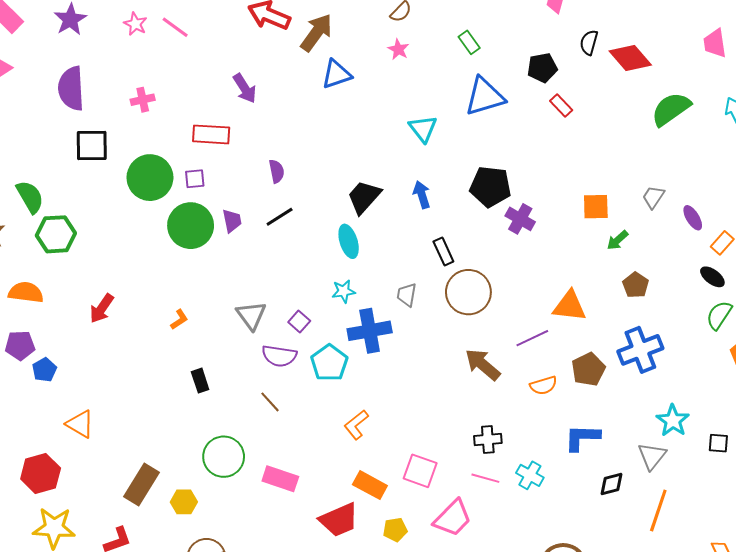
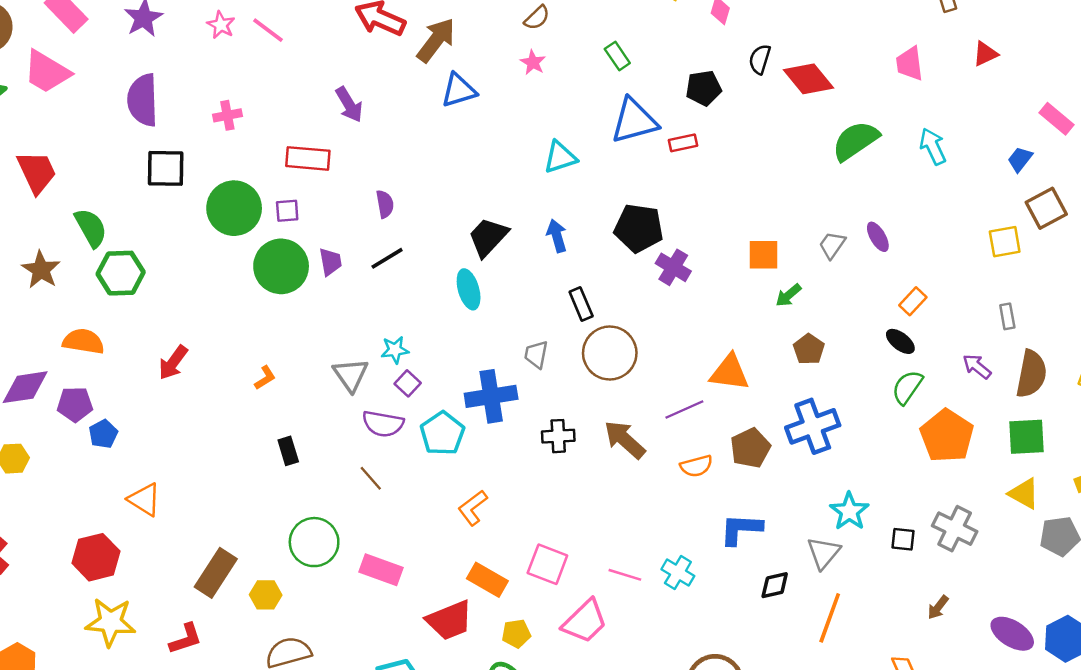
red rectangle: (561, 106) -> (683, 143), moved, turned -60
cyan triangle: (423, 129) -> (560, 157), turned 48
purple ellipse: (693, 218) -> (878, 237), moved
cyan star: (344, 291) -> (395, 350), moved
black cross: (488, 440) -> (558, 436), moved

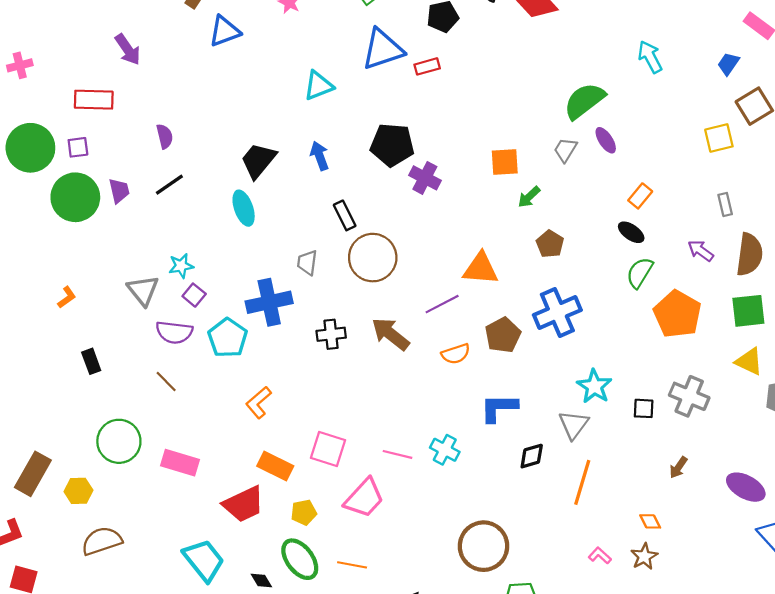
green semicircle: (855, 141) -> (584, 101), moved

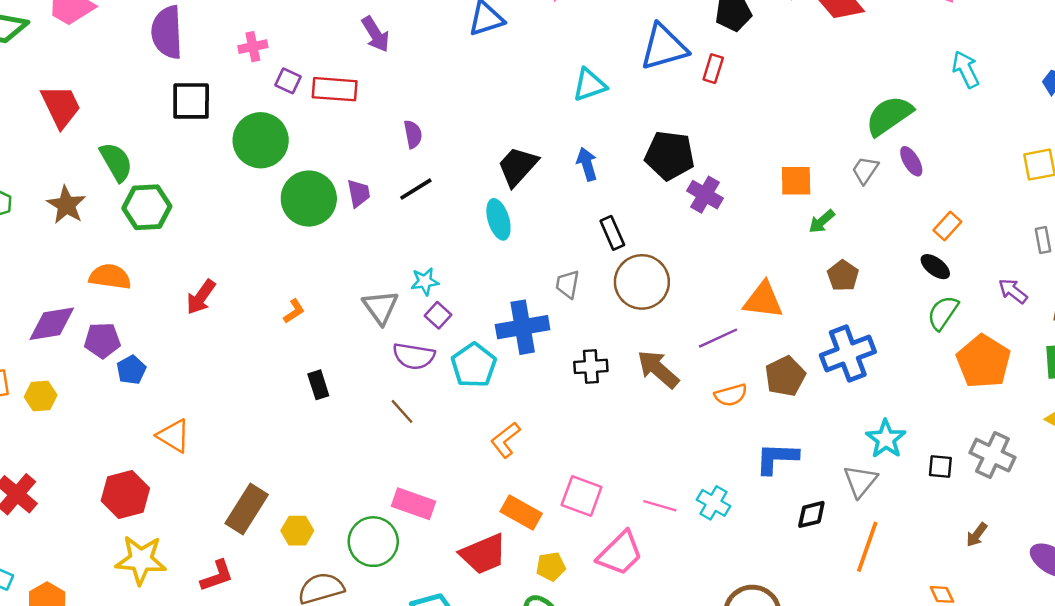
red rectangle: (427, 66) -> (713, 69), turned -60
purple square: (78, 147) -> (288, 81), moved, turned 30
green circle: (119, 441) -> (373, 542), moved

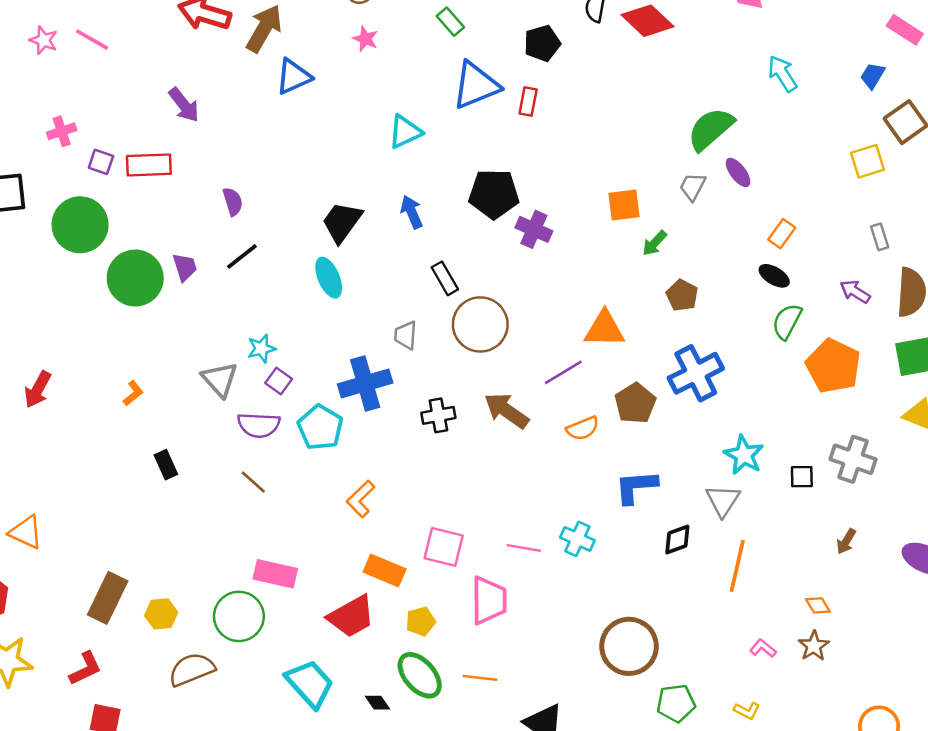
pink trapezoid: (620, 553) -> (489, 600), turned -39

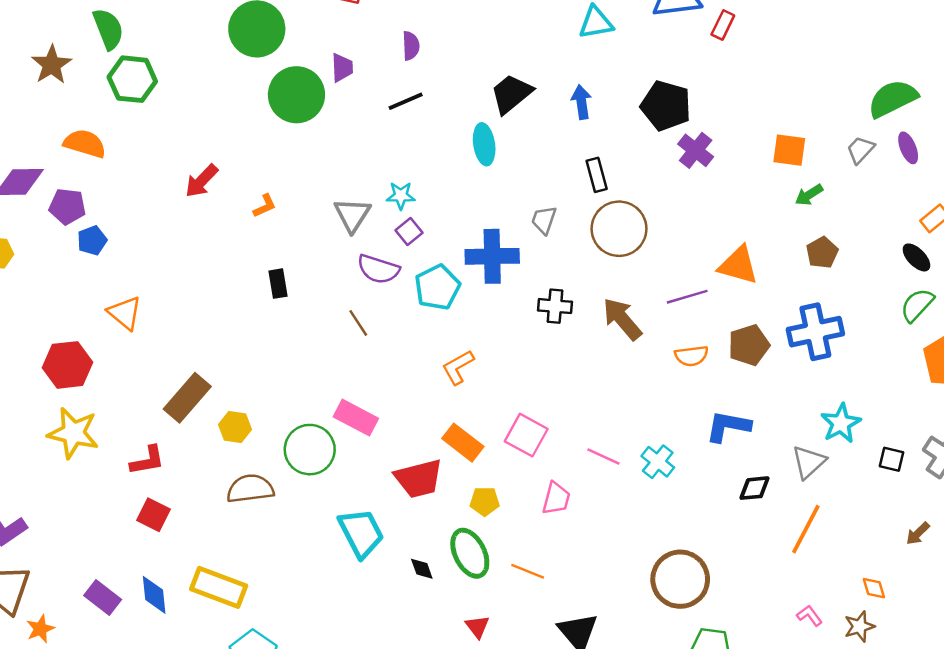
purple trapezoid: (185, 267) -> (342, 68), moved
red arrow: (38, 389) -> (201, 181), moved
pink trapezoid: (489, 600) -> (556, 498), size x0.7

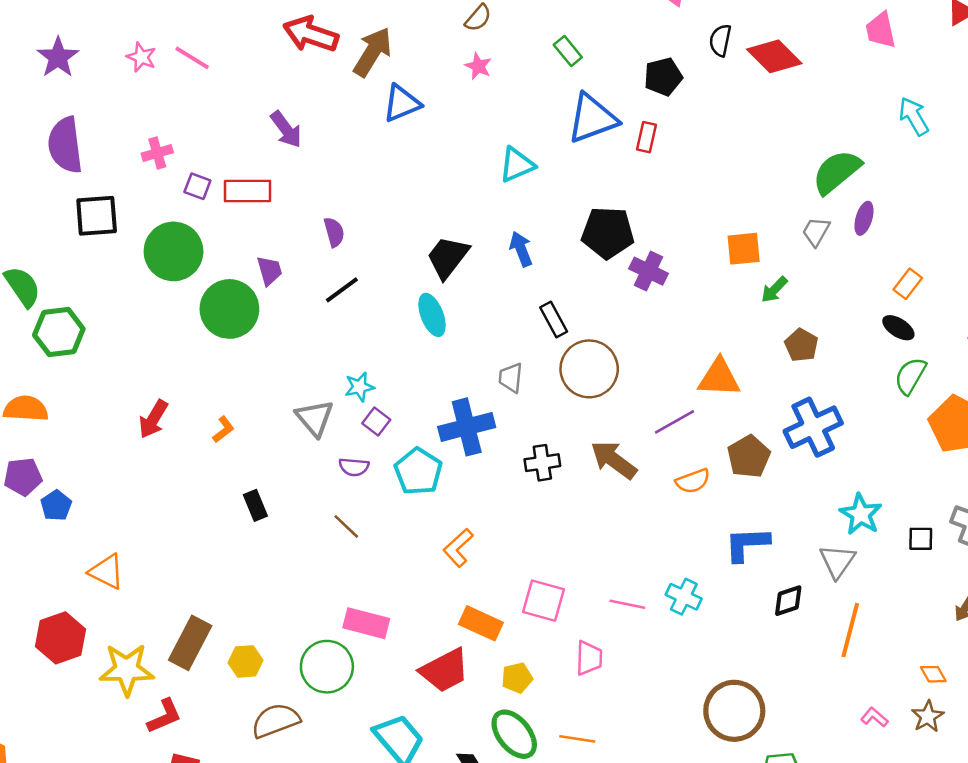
purple ellipse: (908, 148) -> (864, 218), turned 52
purple semicircle: (378, 269) -> (354, 467), size x0.7
yellow star: (73, 433) -> (127, 670), moved

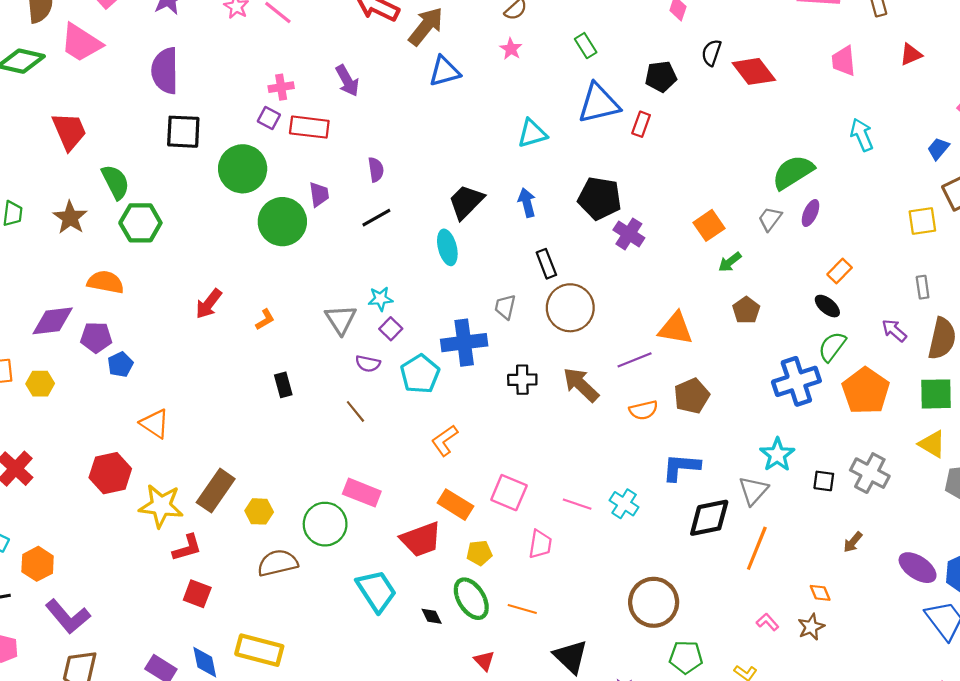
pink cross: (157, 153) -> (281, 87), moved
orange square: (744, 249) -> (709, 225), turned -36
blue cross: (813, 427) -> (796, 381), moved
black diamond: (788, 601) -> (709, 518), size x1.6

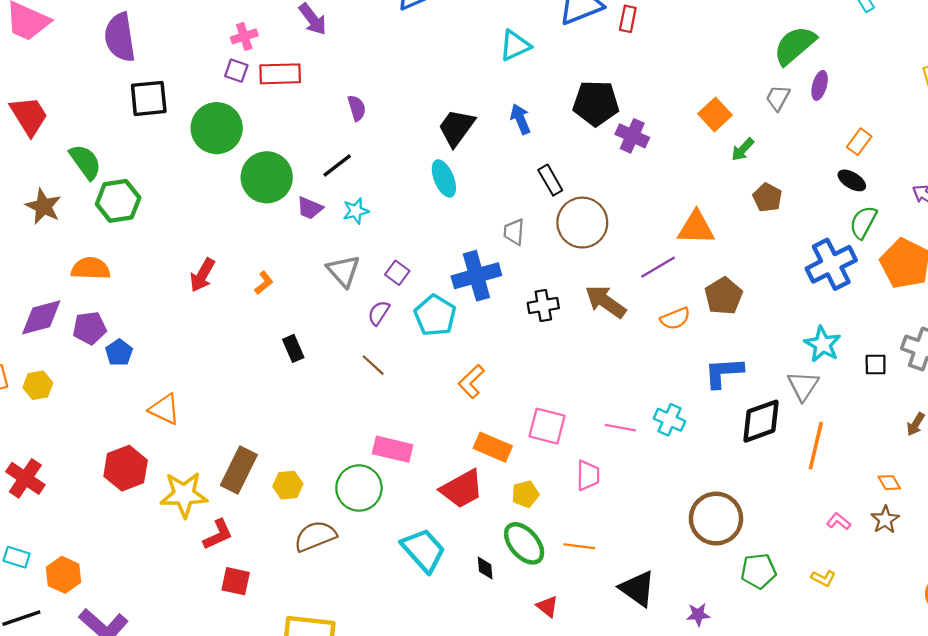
purple trapezoid: (319, 194) -> (310, 208), moved, turned 130
black line: (376, 218) -> (337, 166), moved
cyan star: (380, 299) -> (356, 211), moved
purple semicircle: (368, 364) -> (379, 313), turned 120
black diamond: (432, 616) -> (485, 568), turned 30

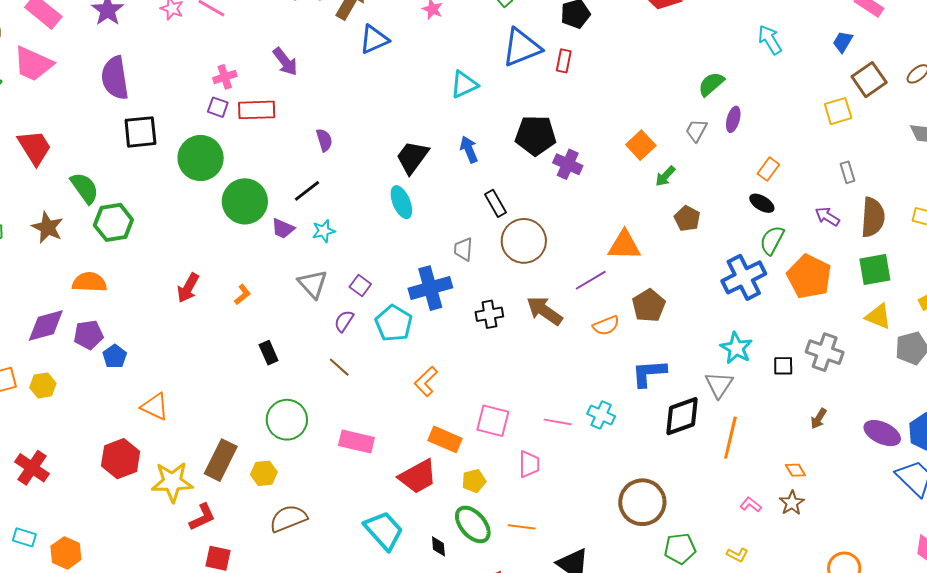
green semicircle: (795, 45) -> (711, 84), size x0.7
green circle: (359, 488) -> (287, 420), moved

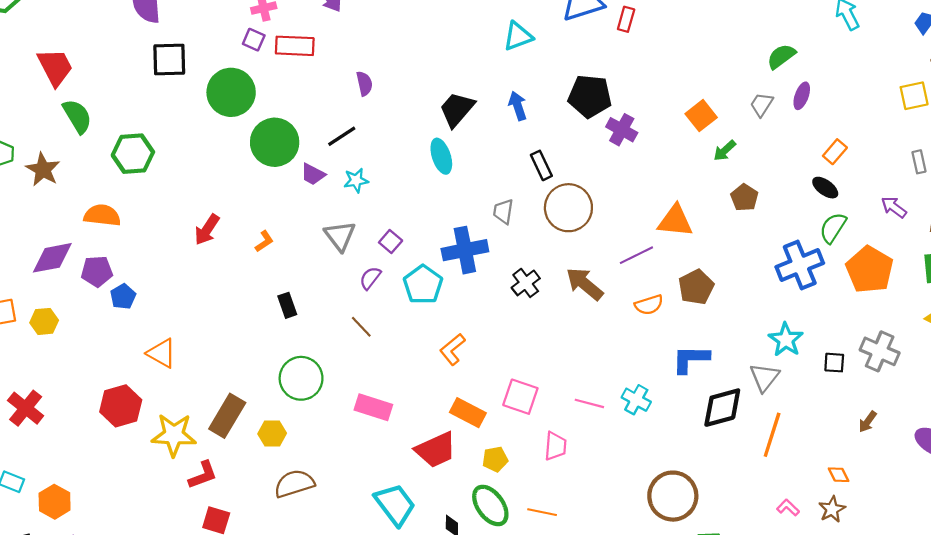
green semicircle: (85, 188) -> (77, 116), moved
brown star: (48, 227) -> (43, 170), moved
black cross: (489, 314) -> (526, 283), turned -32

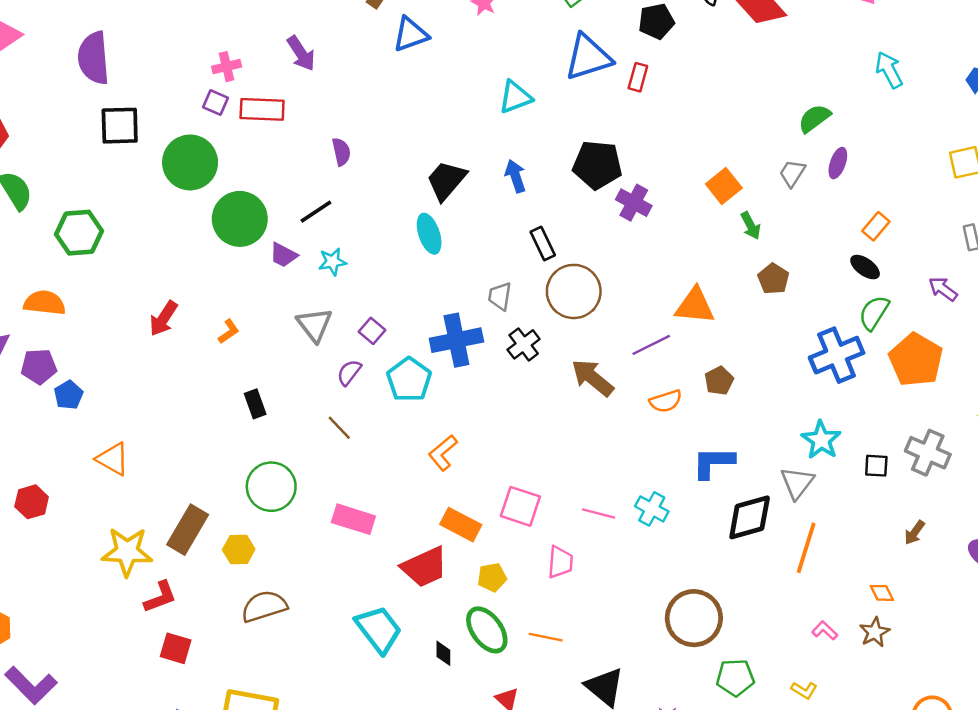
green arrow: (725, 151) -> (751, 226), turned -75
black cross: (526, 283) -> (524, 344), moved
brown pentagon: (696, 287) -> (719, 381), size x0.7
red hexagon: (121, 406) -> (32, 502), moved, size x0.7

